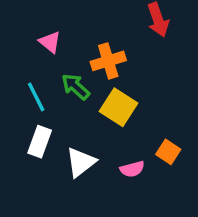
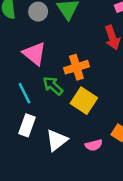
pink triangle: (50, 42) -> (34, 54), size x1.5

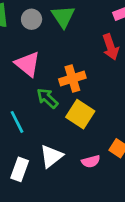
cyan line: (25, 93) -> (17, 122), moved
white rectangle: (27, 125) -> (20, 169), moved

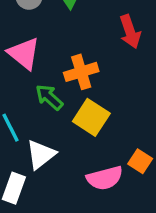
white triangle: (51, 156) -> (41, 154), moved
pink semicircle: (91, 161) -> (105, 178), size x1.5

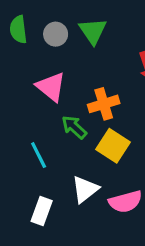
white triangle: (41, 154) -> (85, 189), moved

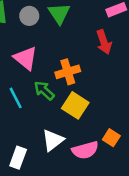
cyan line: (39, 155) -> (16, 98), moved

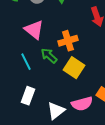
white triangle: (53, 140) -> (56, 111), moved
white rectangle: (18, 158) -> (28, 96), moved

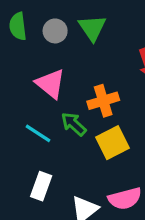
cyan line: (26, 62) -> (38, 133), turned -30
yellow square: (74, 68) -> (112, 143), turned 30

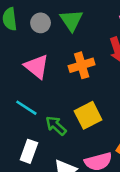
orange cross: (103, 101) -> (82, 65), moved
green arrow: (74, 124) -> (56, 126), moved

